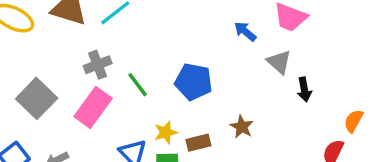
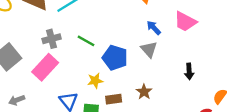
gray triangle: (279, 62) -> (149, 49), moved
green line: (138, 85) -> (86, 41), moved, turned -30
yellow star: (166, 132) -> (95, 81), moved

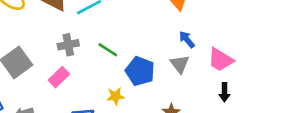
pink trapezoid: (185, 22) -> (220, 60), moved
pink rectangle: (45, 67) -> (59, 77), size x0.7

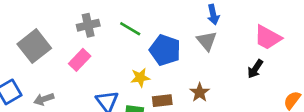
blue arrow: (187, 39) -> (213, 15), turned -150
pink trapezoid: (220, 60) -> (268, 37), moved
black arrow: (224, 92) -> (255, 69), turned 36

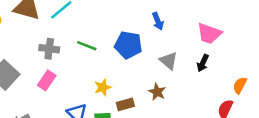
gray cross: (88, 25) -> (49, 49), turned 30
gray triangle: (207, 41) -> (169, 61), moved
blue pentagon: (165, 50) -> (128, 45), moved

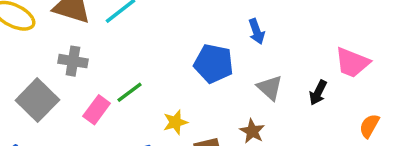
pink trapezoid: (209, 34) -> (352, 63), moved
green line: (87, 46) -> (130, 92), moved, turned -60
gray cross: (49, 49) -> (73, 61), moved

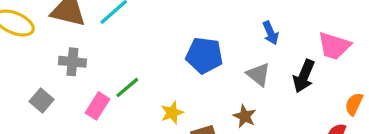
blue arrow: (257, 31) -> (271, 33), moved
black arrow: (318, 93) -> (304, 76), size x1.4
gray square: (37, 100) -> (42, 100), size x0.6

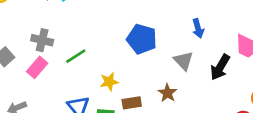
gray cross: (72, 62) -> (42, 40), moved
pink rectangle: (98, 106) -> (37, 67), moved

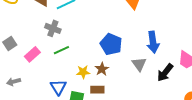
blue arrow: (198, 28) -> (153, 42), size x1.5
gray cross: (42, 40) -> (53, 28), moved
brown star: (167, 93) -> (102, 69), moved

